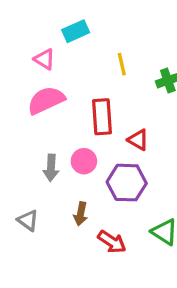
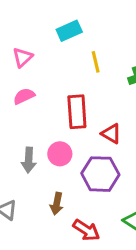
cyan rectangle: (76, 31) -> (69, 31), moved
pink triangle: (44, 59) -> (22, 57), turned 45
pink semicircle: (46, 100) -> (24, 96), size x0.6

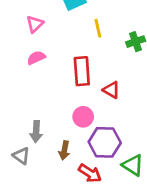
pink circle: (60, 154) -> (83, 117), moved
gray arrow: (29, 160) -> (36, 132), moved
purple hexagon: (100, 174) -> (105, 142), moved

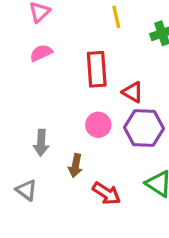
purple hexagon: (105, 142) -> (144, 128), moved
gray triangle: (21, 156) -> (26, 190), moved

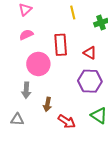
red triangle: (133, 92) -> (90, 53), moved
pink circle: (98, 125) -> (38, 64), moved, size x1.5
gray triangle: (26, 190) -> (17, 120), turned -32

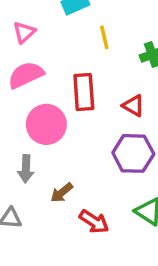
pink semicircle: (26, 35) -> (26, 75), size x1.5
brown arrow: (47, 104) -> (62, 193), turned 40

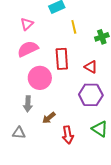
red arrow: (94, 222) -> (68, 135), turned 48

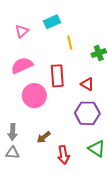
pink triangle: (27, 24) -> (22, 31), moved
gray arrow: (28, 104) -> (13, 132), moved

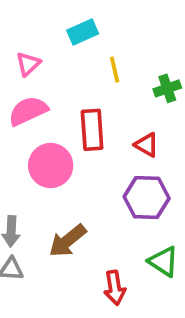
pink triangle: (22, 31) -> (28, 64), moved
brown arrow: (44, 137) -> (68, 241), size x1.5
red arrow: (63, 155) -> (115, 288), moved

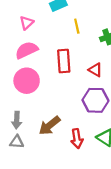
pink circle: (51, 166) -> (27, 81), moved
red arrow: (115, 288) -> (77, 139), moved

